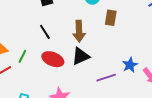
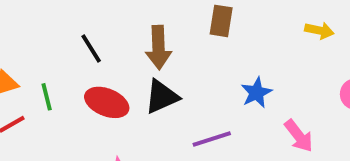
green line: (22, 56) -> (47, 97), turned -40
blue star: (130, 65) -> (256, 93), moved

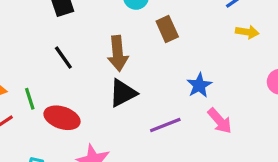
brown rectangle: (221, 21) -> (167, 29), turned -30
red ellipse: (107, 102) -> (62, 118), moved
pink arrow: (299, 136) -> (220, 121), moved

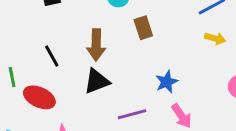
black line: (63, 58) -> (52, 56), moved

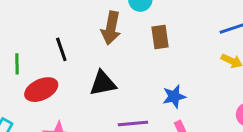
brown arrow: (96, 45) -> (111, 28), moved
red ellipse: (39, 97) -> (41, 90), turned -60

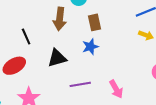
blue star: (174, 96) -> (90, 47), moved

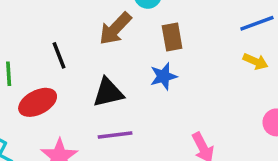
brown arrow: (60, 19) -> (115, 29), turned 35
purple line: (80, 84) -> (115, 135), moved

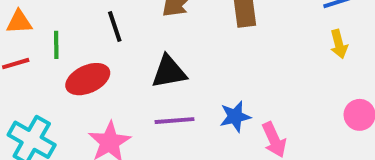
yellow arrow: (255, 61) -> (339, 44), turned 50
blue star: (164, 76) -> (235, 117), moved

